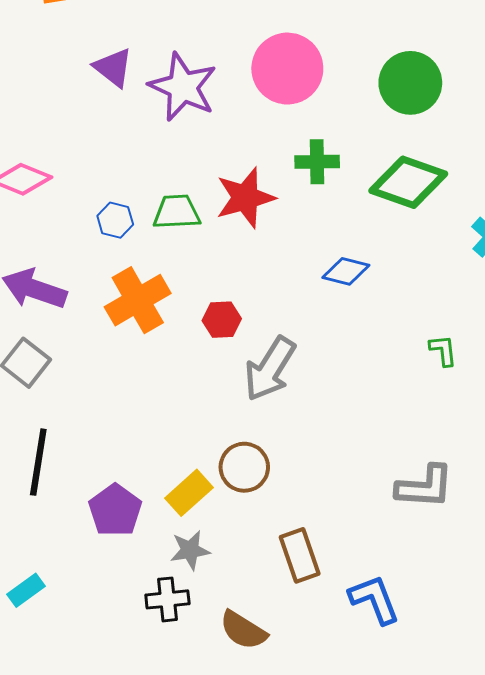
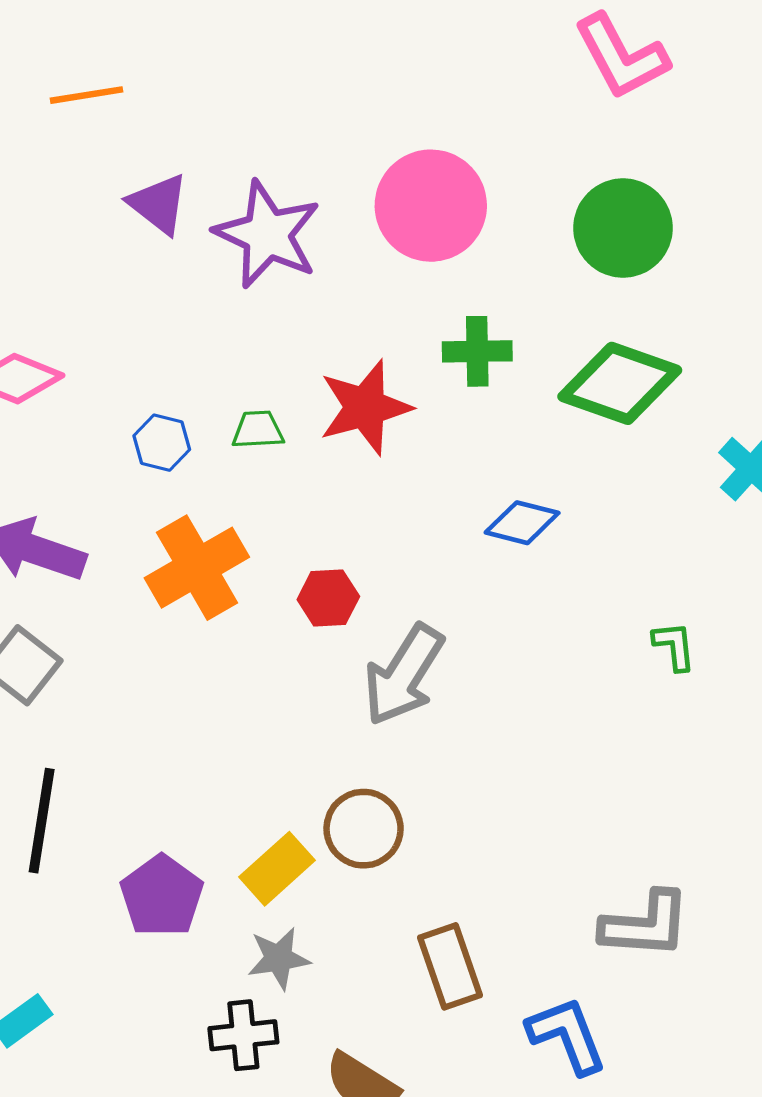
green trapezoid: (177, 212) -> (258, 430), size x0.7
gray L-shape: (425, 487) -> (645, 925), moved

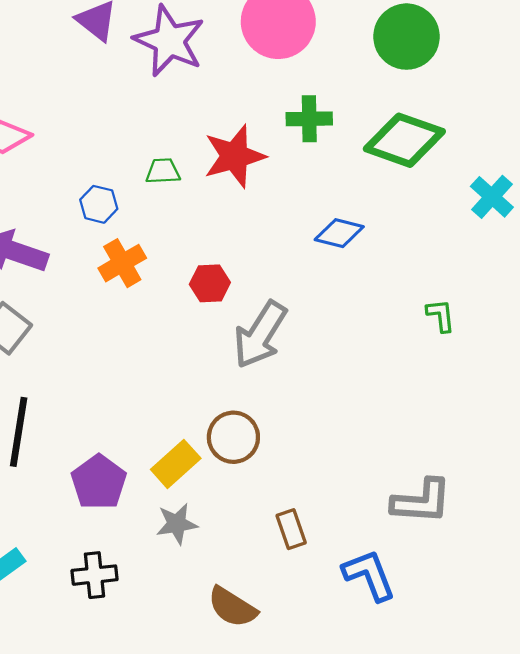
blue hexagon: (162, 443) -> (99, 204), moved
orange cross: (197, 568) -> (122, 263), size x0.7
brown rectangle: (450, 966) -> (291, 529), size x0.7
black cross: (243, 1035) -> (95, 575), moved

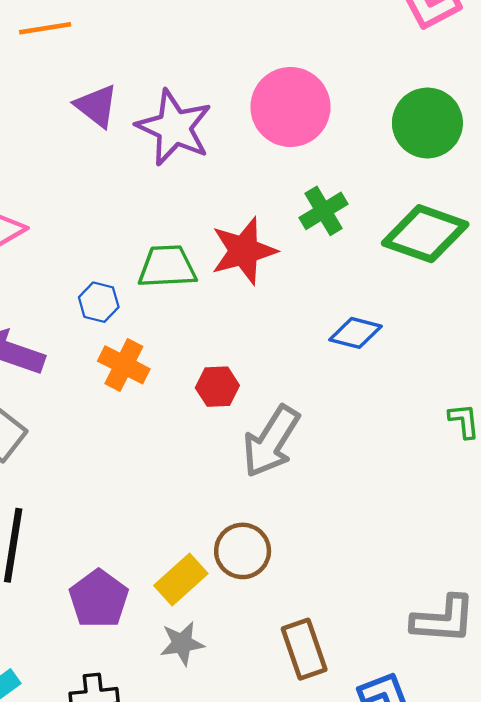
green cross: (309, 119) -> (324, 211), turned -30
green trapezoid: (163, 171) -> (167, 267), size x1.6
orange cross: (122, 263) -> (124, 365), turned -33
brown rectangle: (291, 529) -> (304, 649), size x1.4

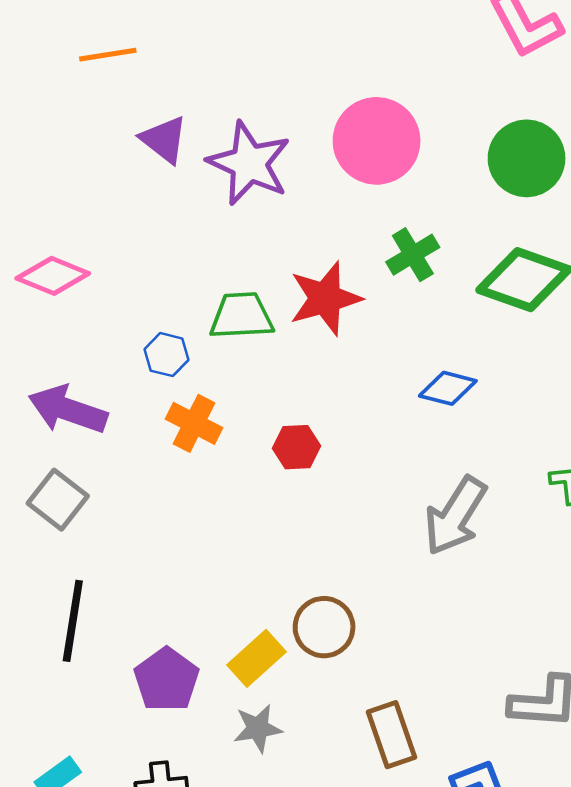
gray arrow: (271, 441) -> (455, 516), moved

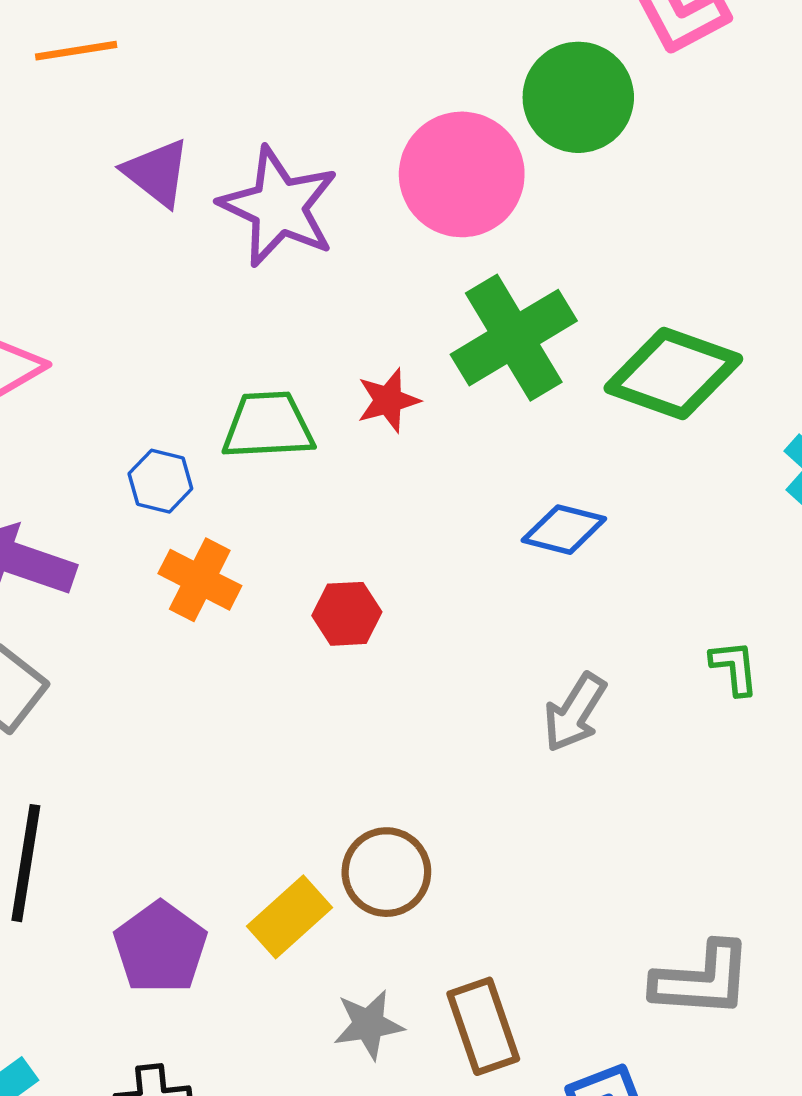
green circle: (527, 158) -> (578, 97), moved
green cross: (413, 255) -> (514, 338), size x1.6
red star: (325, 298) -> (388, 400), size x0.6
gray arrow: (455, 516) -> (575, 712), size x0.7
gray star: (258, 728) -> (368, 1025), moved

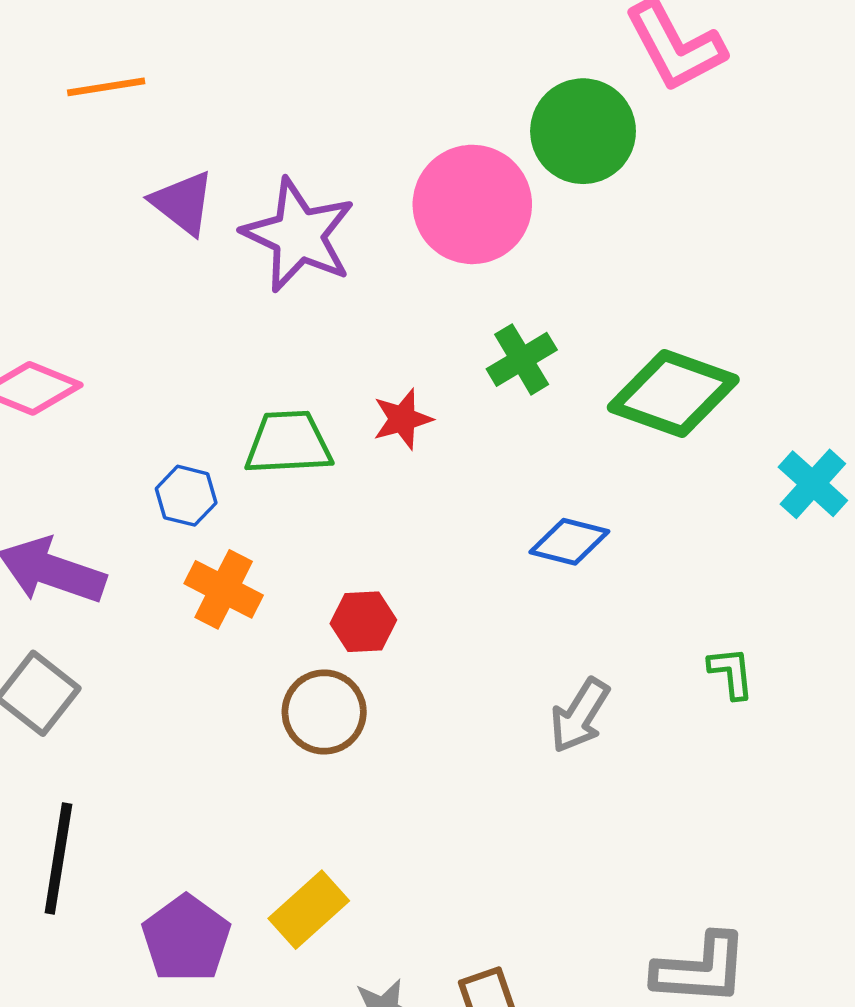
green cross: (514, 338) -> (522, 359), size x0.6
brown circle: (386, 872) -> (324, 712), moved

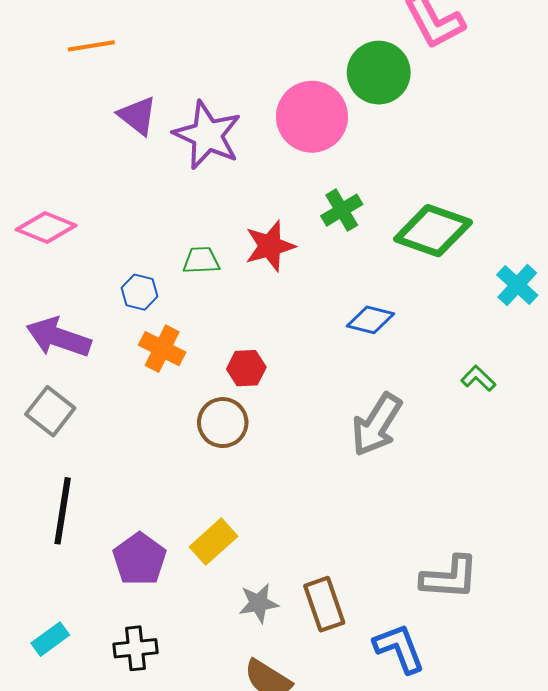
red star: (402, 419) -> (270, 246), size x1.4
green trapezoid: (288, 443) -> (201, 260), size x0.7
green L-shape: (731, 673) -> (478, 378), moved, turned -40
gray arrow: (580, 715) -> (377, 425), size x1.4

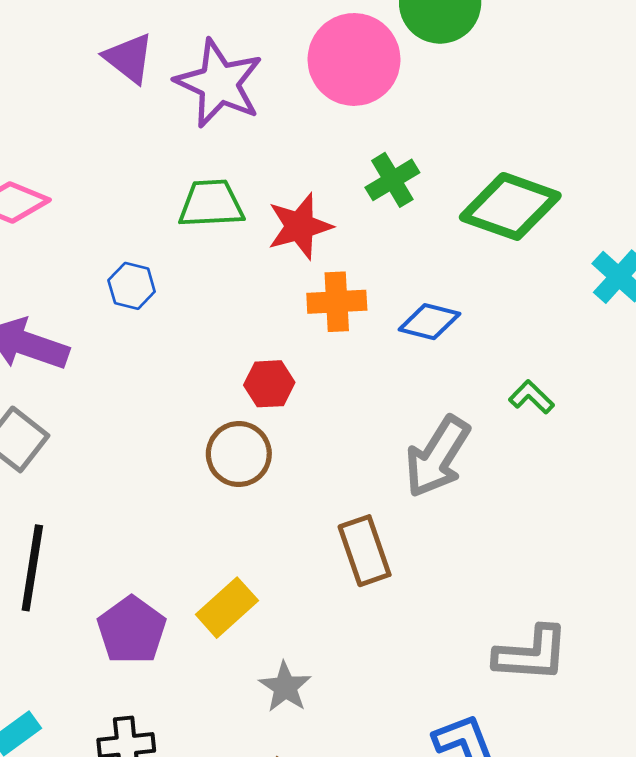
green trapezoid: (201, 260) -> (211, 204), moved, size x1.4
orange cross: (162, 349) -> (337, 302), moved, turned -30
green L-shape: (478, 378) -> (531, 397), moved
gray star: (259, 603) -> (285, 687), turned -30
brown rectangle: (324, 604) -> (365, 551), moved

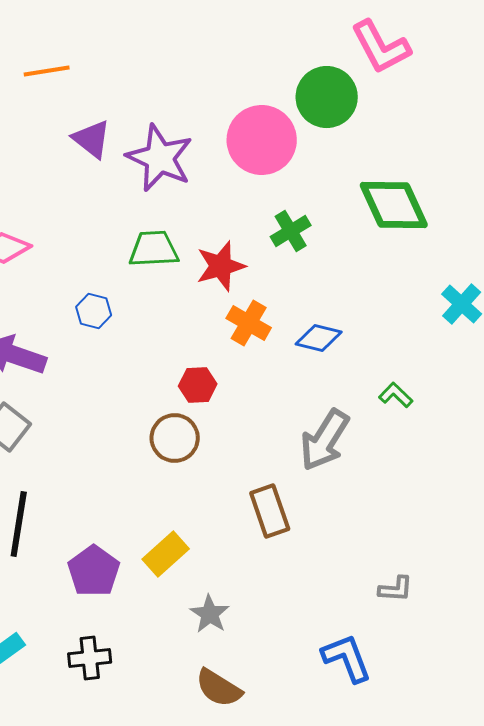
green diamond: (510, 206) -> (394, 205), moved, turned 46
orange cross: (337, 302) -> (249, 323), turned 33
gray L-shape: (531, 654) -> (396, 589), size x0.6

